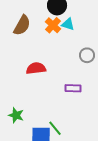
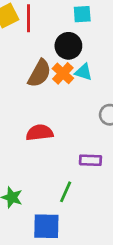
brown semicircle: (22, 25) -> (39, 73), moved
green line: (55, 128) -> (66, 192), moved, turned 63

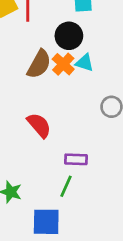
red semicircle: (39, 133) -> (39, 125), turned 56
purple rectangle: (90, 160) -> (76, 159), moved

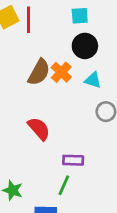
black circle: (69, 36) -> (85, 46), moved
cyan triangle: (85, 63) -> (93, 80), moved

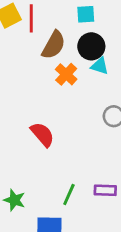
brown semicircle: (39, 72) -> (54, 45), moved
cyan triangle: (93, 80) -> (100, 66), moved
purple rectangle: (73, 160) -> (105, 190), moved

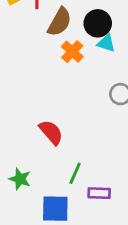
red semicircle: (42, 134) -> (51, 132), moved
purple rectangle: (105, 190) -> (99, 193), moved

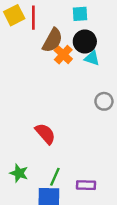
orange cross: (72, 52) -> (63, 55), moved
green line: (75, 173) -> (55, 177), moved

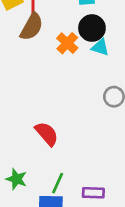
brown semicircle: (52, 40) -> (32, 27), moved

